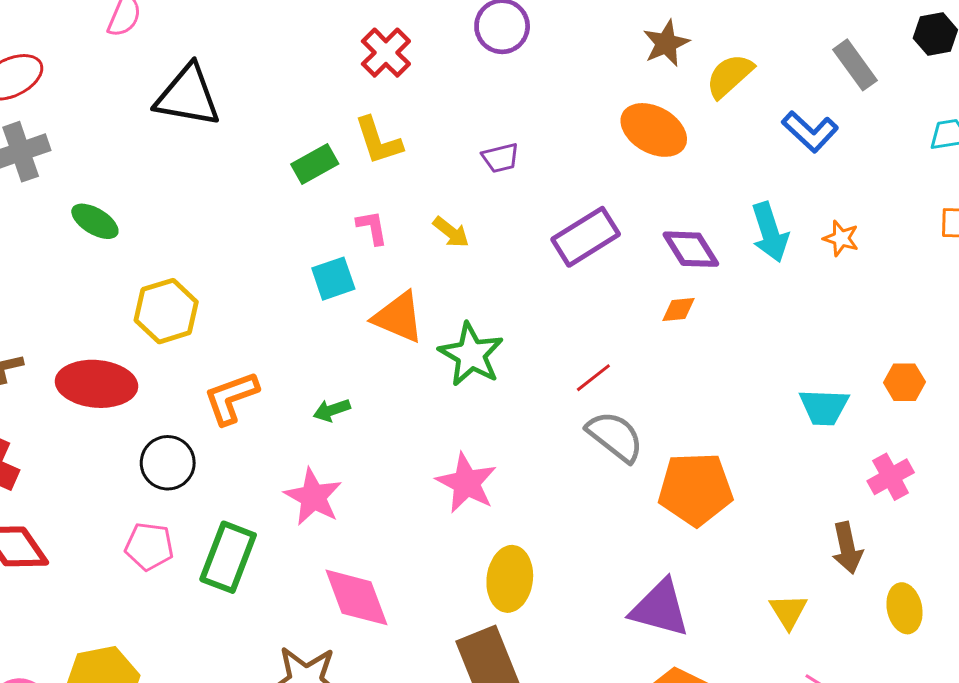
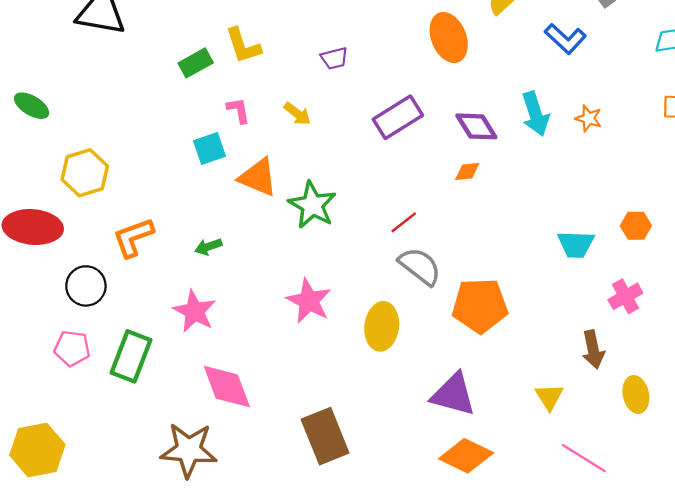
orange ellipse: (654, 130) -> (449, 38), turned 39
yellow ellipse: (510, 579) -> (382, 326), moved

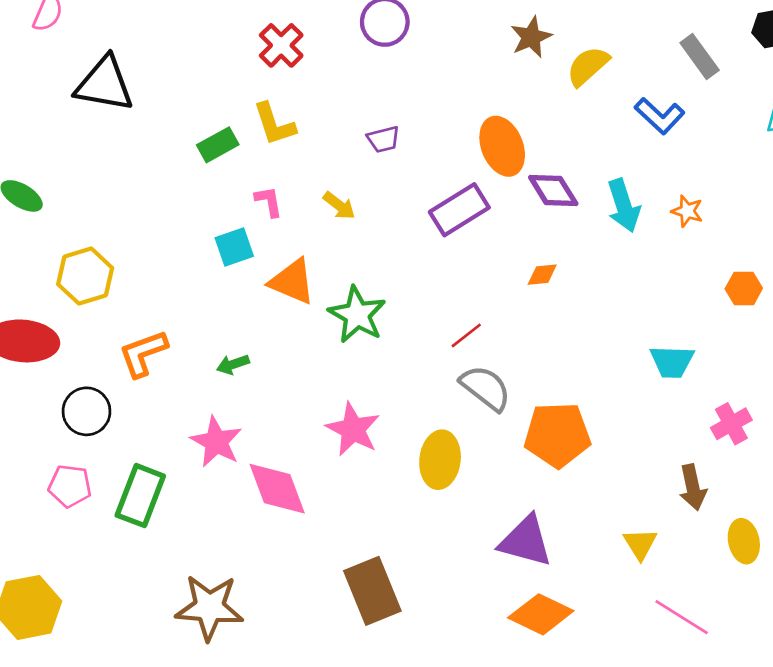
orange ellipse: (449, 38) -> (502, 146), moved
purple diamond: (476, 126) -> (553, 190), moved
orange hexagon: (636, 226) -> (744, 288), moved
pink diamond: (227, 386) -> (277, 489), moved

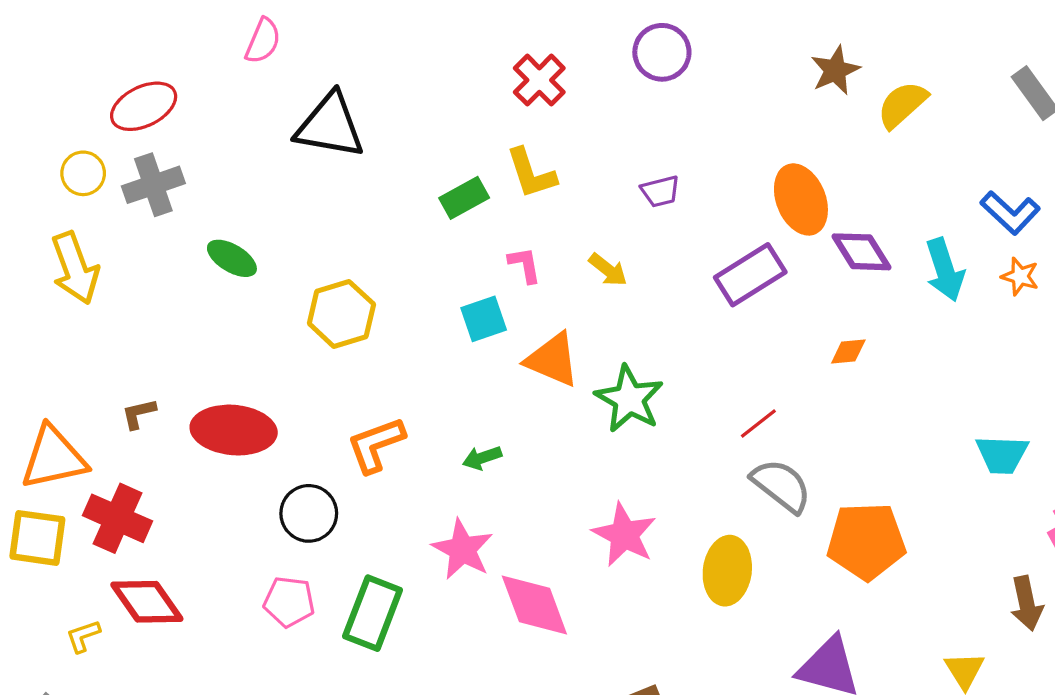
blue L-shape: (660, 116) -> (1010, 213), moved
yellow hexagon: (85, 276) -> (341, 314), moved

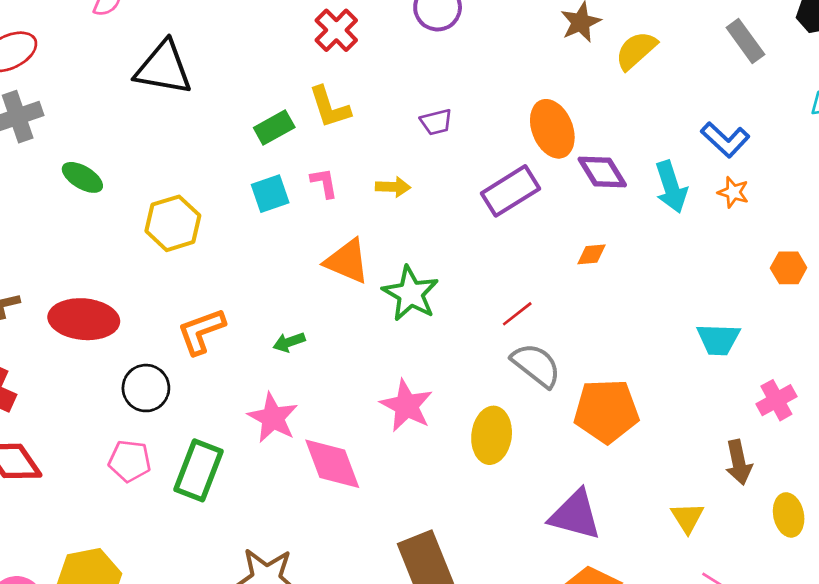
yellow arrow: (608, 270) -> (393, 187), turned -36
cyan square: (484, 319) -> (270, 194), moved

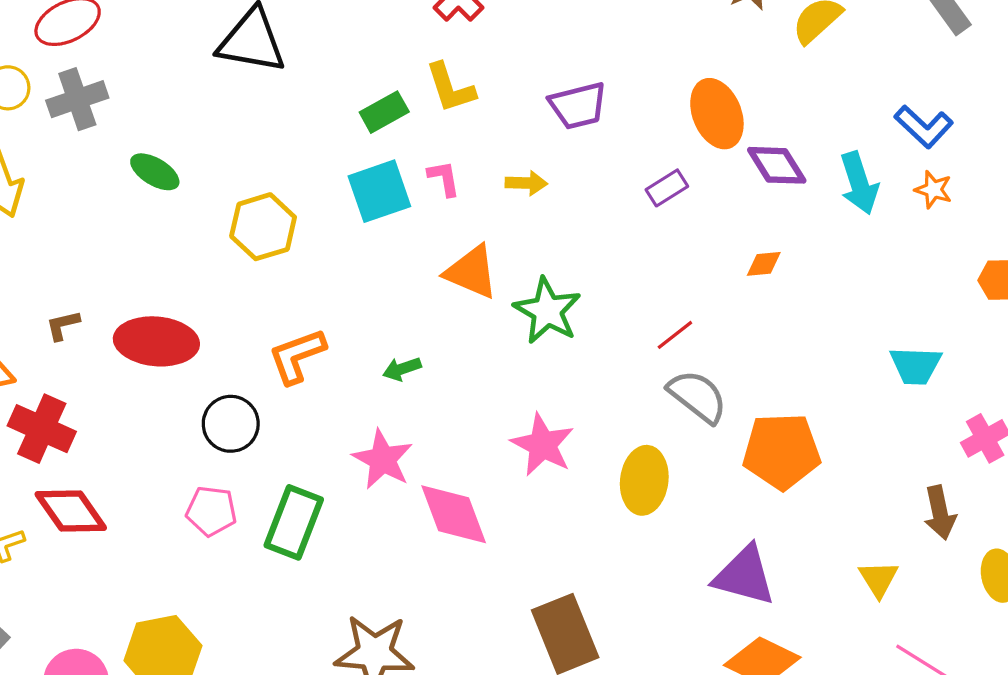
purple trapezoid: (436, 122) -> (578, 106), size x1.5
purple rectangle: (510, 191) -> (667, 188), size x0.6
cyan square: (270, 194) -> (379, 191), size x1.4

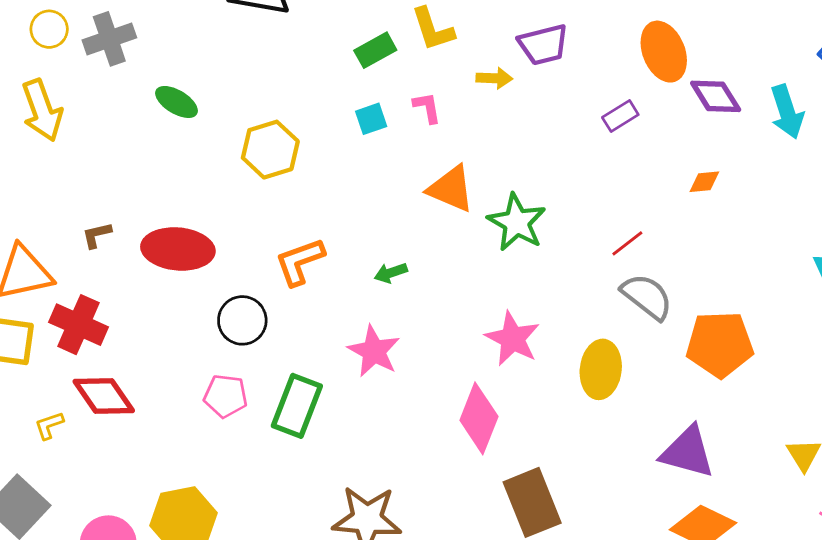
yellow arrow: (526, 183) -> (494, 78), moved
cyan square: (379, 191) -> (371, 119), size x0.6
pink diamond: (454, 514) -> (479, 418), moved, turned 42

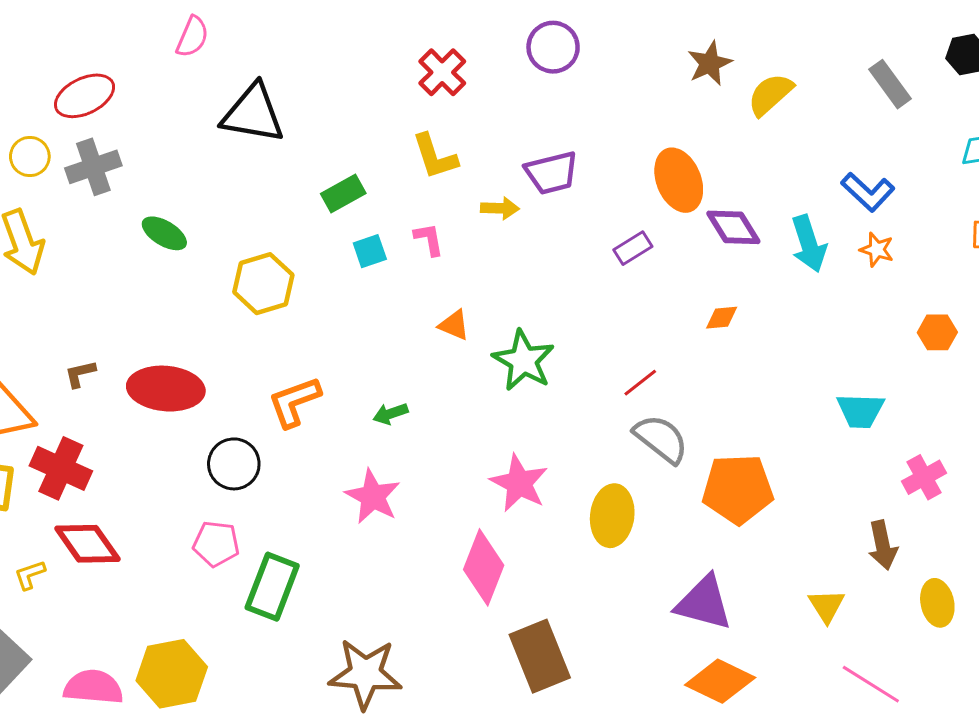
green rectangle: (375, 50) -> (343, 193), moved
orange triangle: (451, 189) -> (454, 325), size x0.6
green rectangle: (297, 406) -> (272, 587), moved

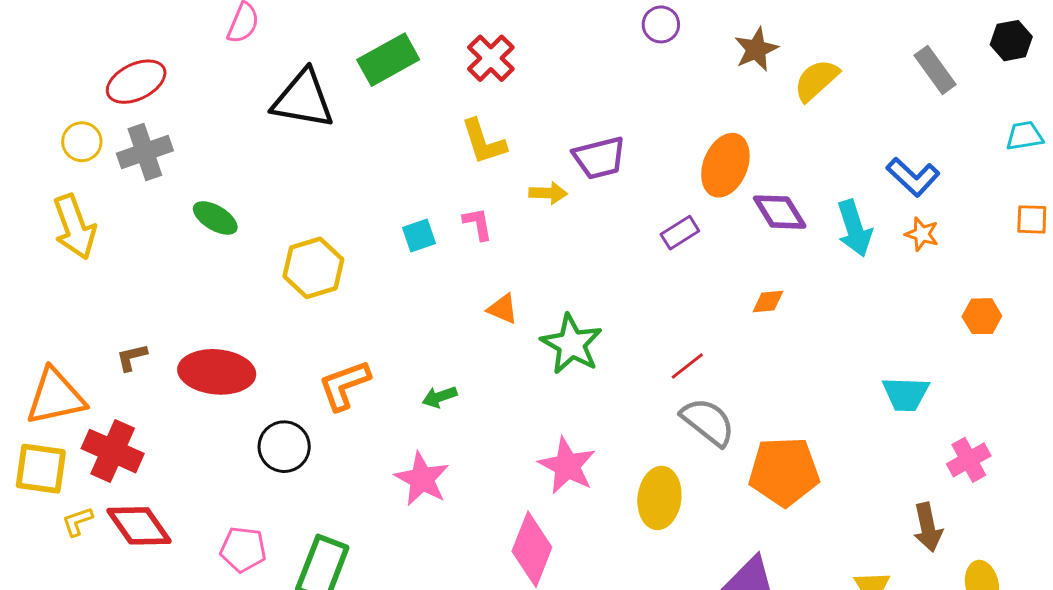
purple circle: (553, 47) -> (661, 24), moved, size x0.7
orange ellipse: (679, 180) -> (725, 165), turned 44
green rectangle: (343, 193) -> (388, 60), moved, size x1.4
pink pentagon: (216, 544) -> (243, 549), moved
yellow L-shape: (30, 575) -> (77, 521), moved

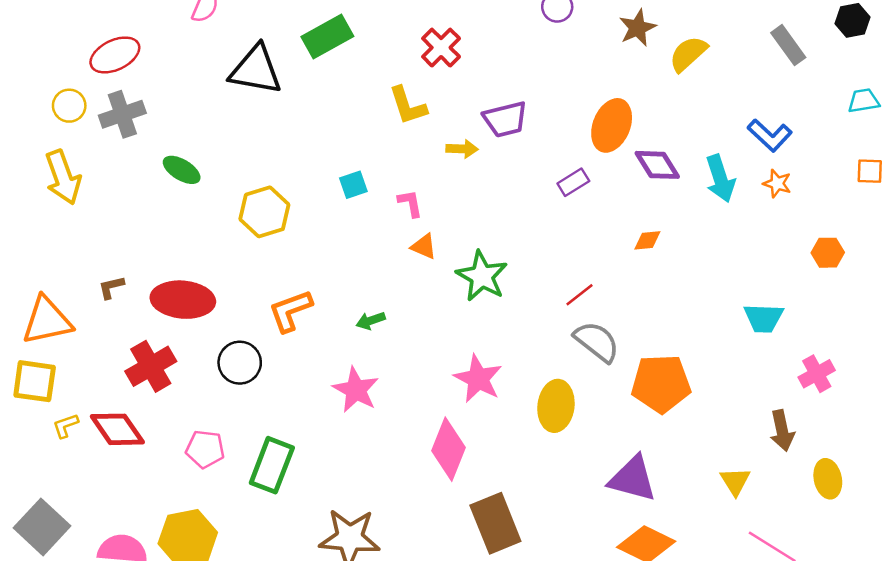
red cross: (491, 58) -> (441, 48), moved
pink L-shape: (478, 224) -> (410, 203), moved
red cross: (113, 451) -> (151, 366), moved, turned 36

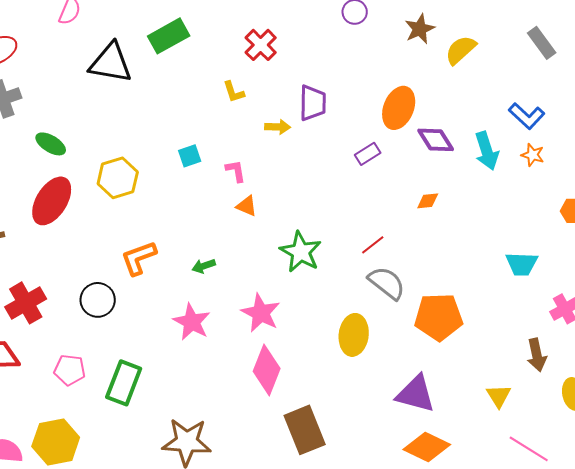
yellow L-shape: (408, 106) -> (234, 92), size x0.7
purple trapezoid: (505, 119) -> (313, 103), turned -75
green star: (482, 276) -> (301, 252), moved
red ellipse: (183, 300) -> (52, 201), moved, turned -63
pink star: (478, 379) -> (261, 313), moved

